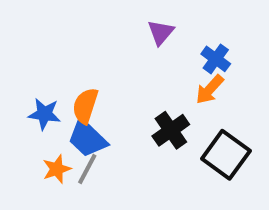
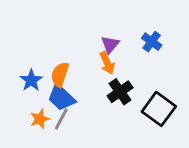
purple triangle: (161, 32) -> (110, 44), moved
orange arrow: (210, 89) -> (107, 63), moved, turned -65
blue star: (44, 114) -> (31, 80), turned 30

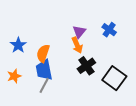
blue star: (31, 80) -> (18, 45), moved
blue trapezoid: (61, 97) -> (44, 70), turned 35
orange star: (40, 119) -> (14, 76), moved

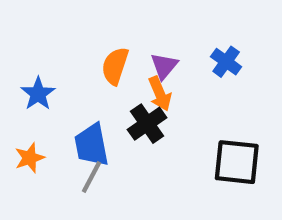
orange semicircle: (43, 53) -> (115, 66), moved
black cross: (86, 66) -> (147, 124), moved
black square: (114, 78) -> (237, 162), turned -30

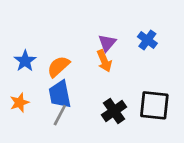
orange semicircle: (115, 66) -> (58, 66), moved, turned 30
black cross: (147, 124) -> (114, 111), moved

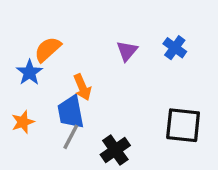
orange arrow: (104, 61) -> (82, 87), moved
orange semicircle: (58, 66) -> (48, 49), moved
black cross: (114, 111) -> (115, 150), moved

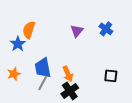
orange semicircle: (48, 49) -> (29, 30), turned -30
orange arrow: (82, 87) -> (68, 74), moved
black square: (183, 125) -> (111, 76), size x0.6

